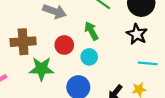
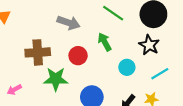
cyan circle: (89, 57) -> (127, 67), moved
cyan line: (148, 63) -> (160, 74), turned -36

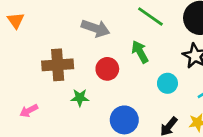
green star: (56, 79) -> (80, 98), size x0.6

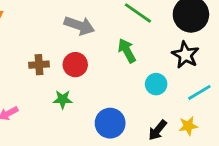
brown cross: (58, 65) -> (39, 65), size x0.6
red circle: (107, 69) -> (75, 65), moved

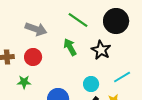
black star: (185, 55) -> (101, 50), moved
cyan circle: (156, 84) -> (91, 84), moved

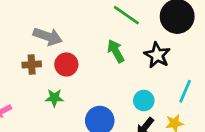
gray arrow: (36, 29) -> (48, 36), moved
cyan line: (122, 77) -> (185, 91), turned -36

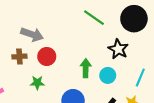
green arrow: (116, 51) -> (86, 68), moved, turned 30
cyan circle: (144, 101) -> (108, 75), moved

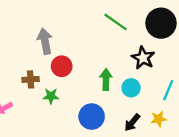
gray arrow: (32, 34) -> (45, 41), turned -120
brown cross: (19, 56) -> (31, 79), moved

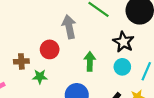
gray arrow: (45, 41) -> (69, 27), moved
cyan circle: (131, 88) -> (122, 67), moved

